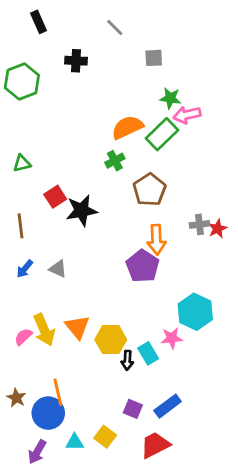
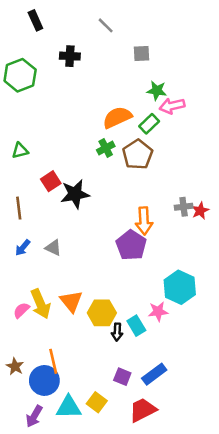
green rectangle: (162, 134) -> (149, 124), size x0.7
brown pentagon: (150, 190) -> (138, 154), moved
cyan triangle: (75, 442) -> (69, 407), size x1.5

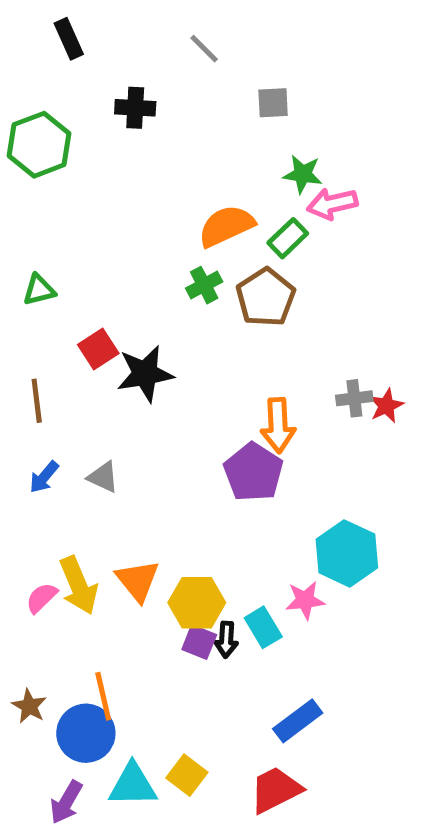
purple square: (122, 377) -> (199, 642), moved

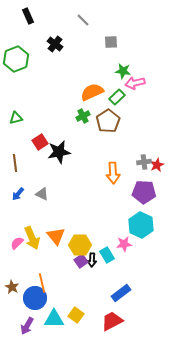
black cross: (135, 108) -> (55, 44), turned 35
purple pentagon: (253, 472) -> (144, 192), moved, turned -30
purple square: (199, 642) -> (81, 261), turned 32

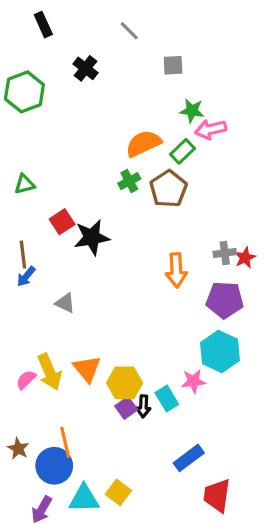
blue arrow: (18, 194) -> (26, 276), moved
red trapezoid: (112, 321) -> (217, 495), moved, turned -55

